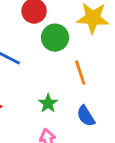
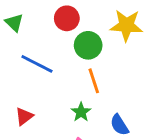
orange line: (80, 73) -> (94, 81), moved

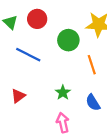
red circle: (67, 18) -> (37, 19), moved
orange line: (94, 81) -> (92, 65), moved

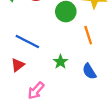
blue line: (28, 55) -> (27, 41), moved
pink arrow: (63, 123) -> (36, 91), moved, turned -126

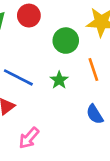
green star: (60, 62) -> (59, 80), moved

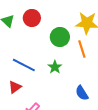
orange line: (93, 70) -> (82, 49), moved

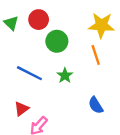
green circle: (60, 37) -> (57, 41), moved
red triangle: (15, 87) -> (21, 109), moved

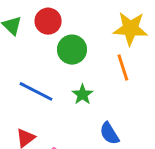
blue semicircle: (96, 105) -> (109, 133), moved

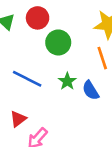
blue semicircle: (109, 133) -> (91, 90), moved

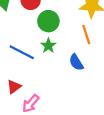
green star: (67, 81) -> (48, 46), moved

